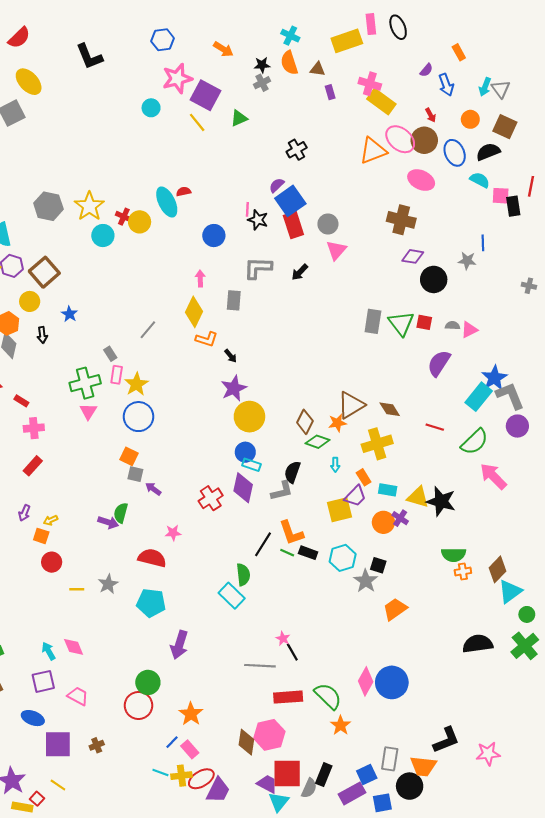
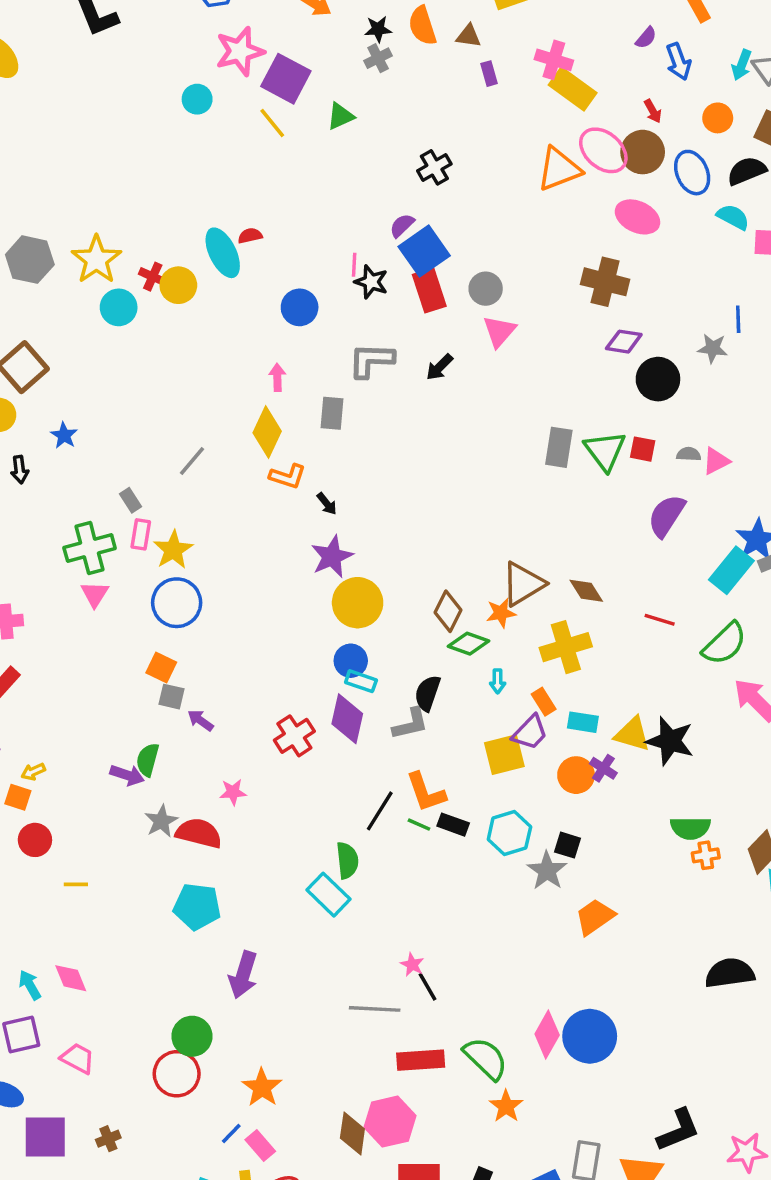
gray star: (108, 584) -> (161, 821), moved

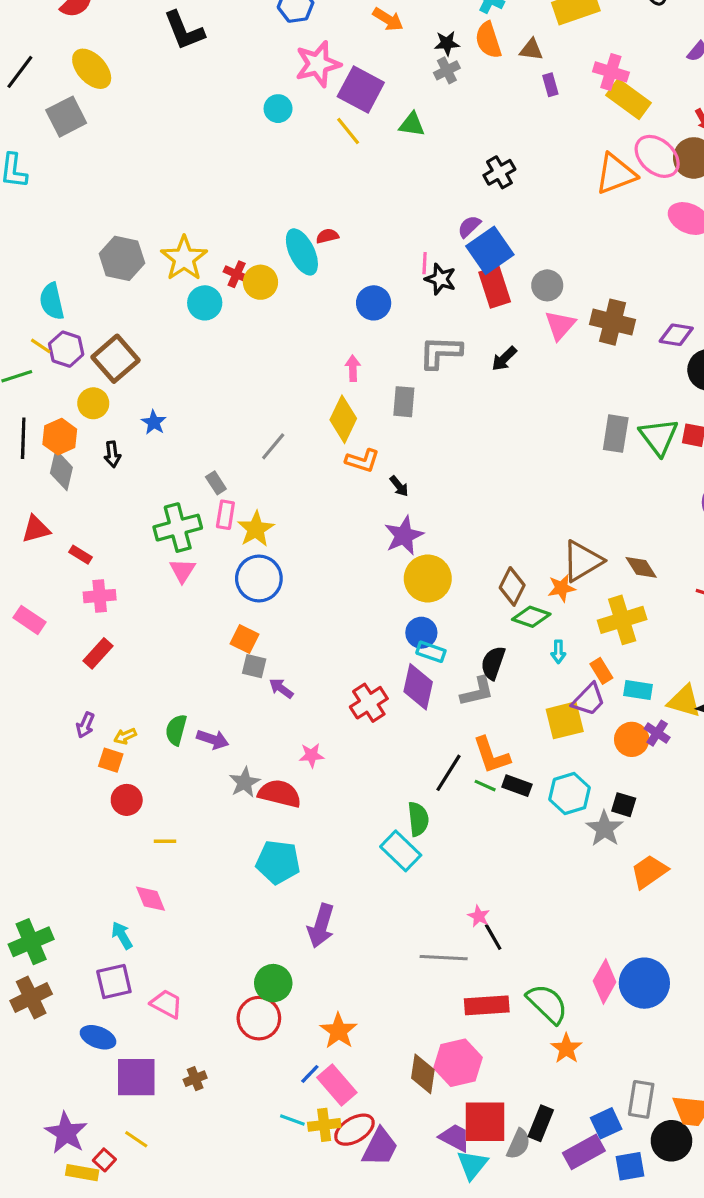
green triangle: (340, 116) -> (412, 125), turned 32
brown cross: (605, 282) -> (613, 322), moved
green semicircle: (148, 760) -> (176, 730), moved
pink diamond: (71, 978) -> (151, 899), moved
pink rectangle: (260, 1145) -> (337, 1085), size x1.4

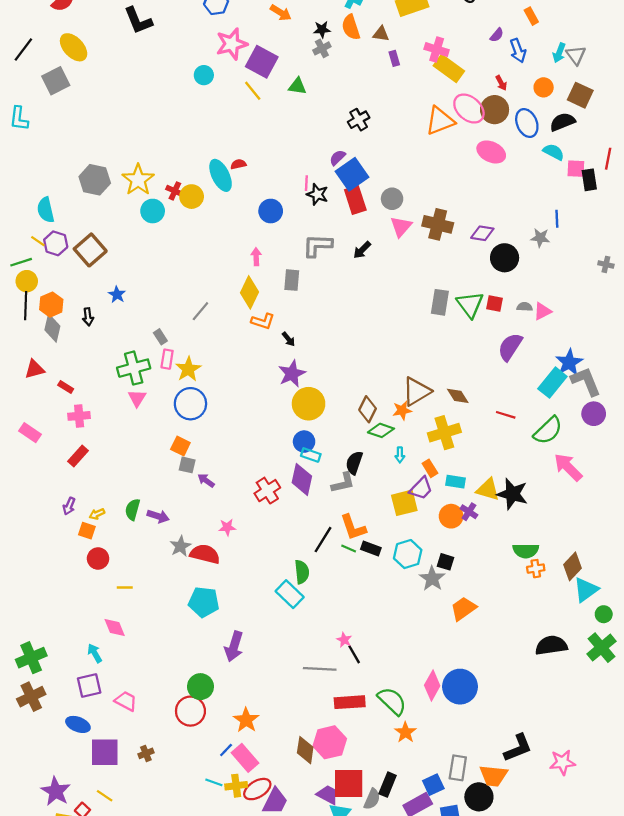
yellow circle: (93, 403) -> (27, 281), moved

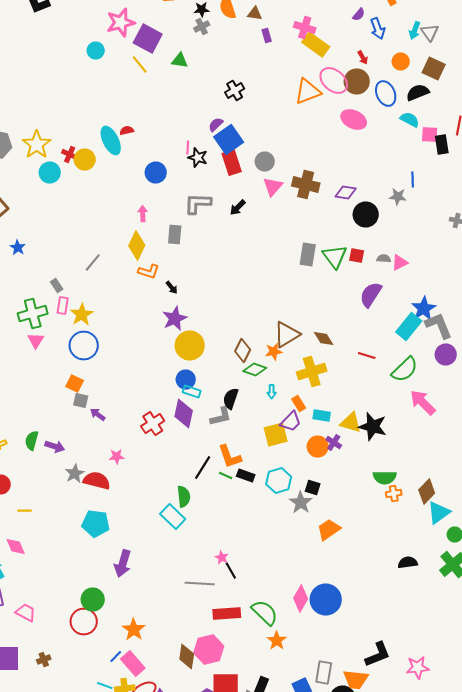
black semicircle: (551, 645) -> (408, 562), size x0.7

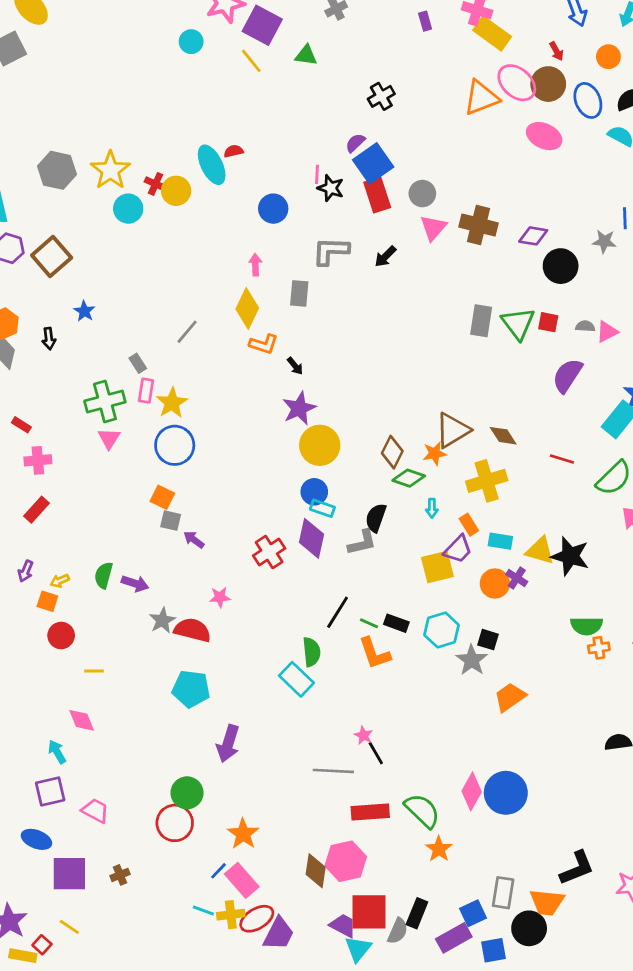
orange L-shape: (230, 456) -> (374, 653), moved

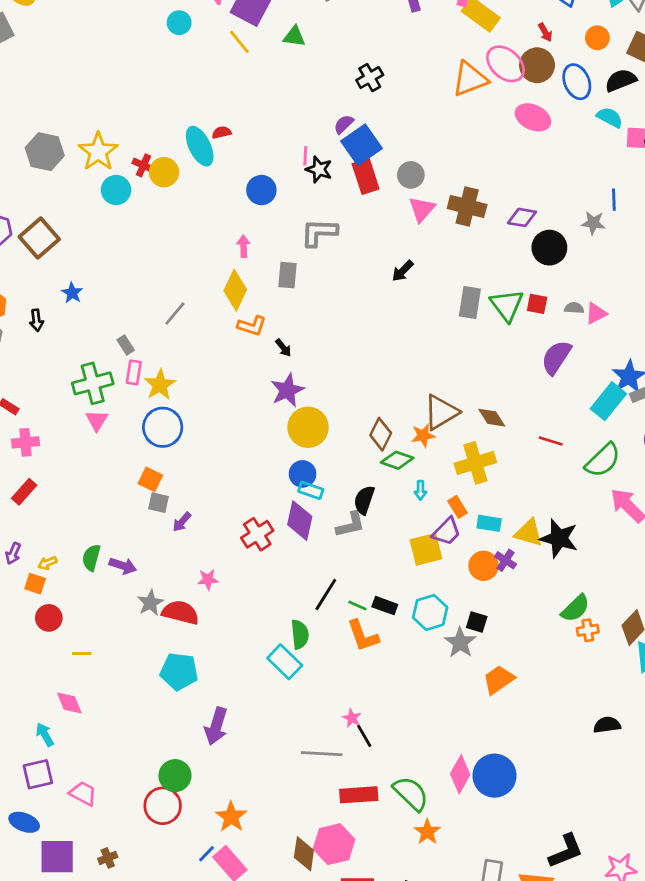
black arrow: (385, 256) -> (403, 271), moved
purple arrow: (194, 540) -> (182, 522), turned -85
green semicircle: (587, 626) -> (575, 608), turned -44

